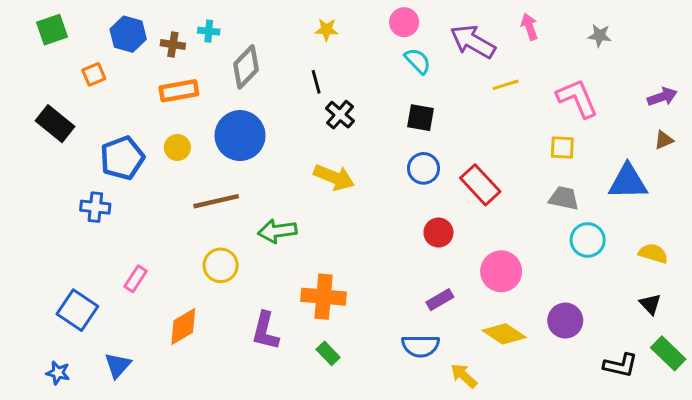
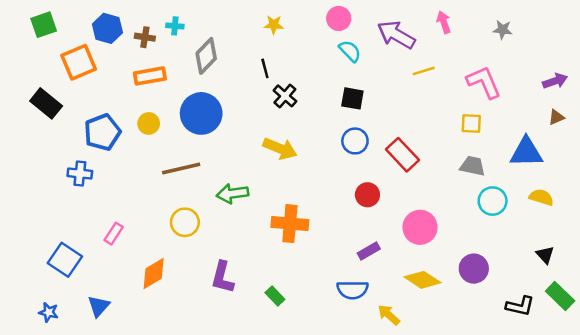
orange square: (94, 74) -> (79, 62), size x1.8
yellow semicircle: (653, 253) -> (541, 197), moved
orange cross: (324, 297) -> (290, 224), moved

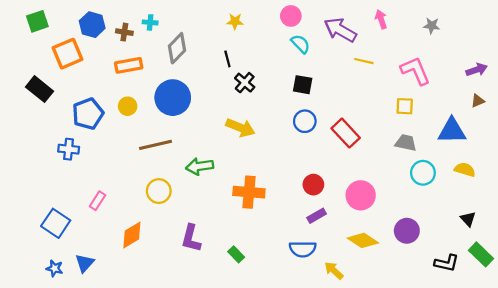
yellow line: (424, 71) -> (364, 61), turned 30
red circle: (367, 195) -> (313, 185), moved
blue star: (49, 312) -> (55, 268), moved

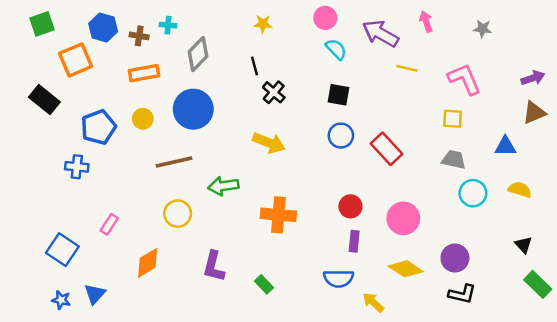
brown triangle: (478, 101) -> (534, 113), size x1.5
blue triangle: (452, 131) -> (505, 146), size x0.7
purple rectangle: (317, 216) -> (354, 241), turned -54
black L-shape: (447, 263) -> (462, 294), moved

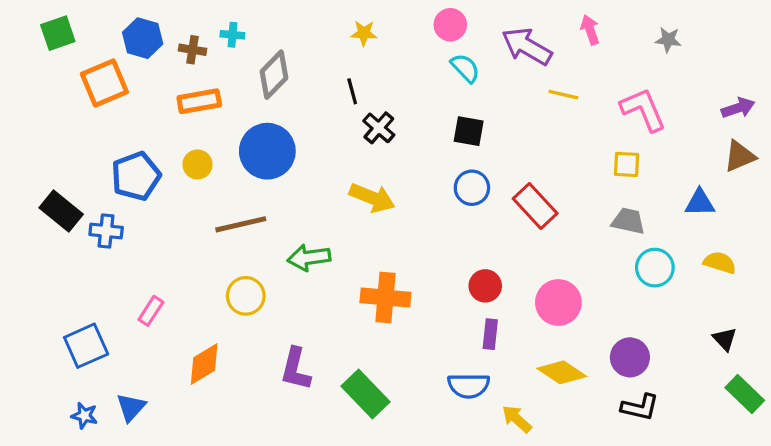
black rectangle: (44, 100) -> (61, 211), moved
blue square: (62, 250) -> (86, 346), turned 32
green rectangle: (264, 284) -> (365, 394), size x1.8

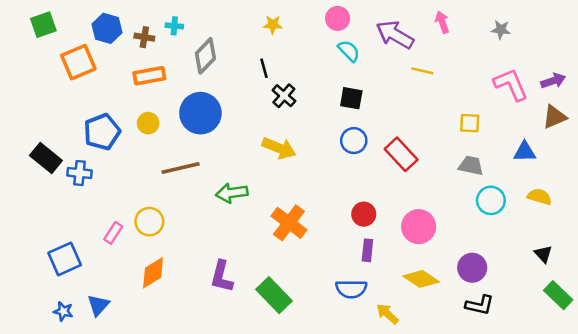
pink L-shape: (643, 110) -> (511, 84), moved
yellow circle: (246, 296) -> (149, 222), moved
orange cross: (385, 298) -> (289, 223), turned 32

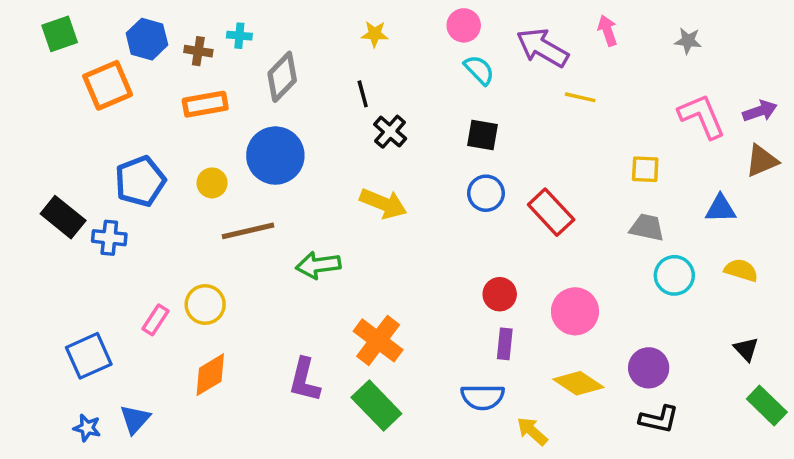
yellow circle: (148, 123) -> (212, 183), moved
orange cross: (289, 223) -> (378, 340), moved

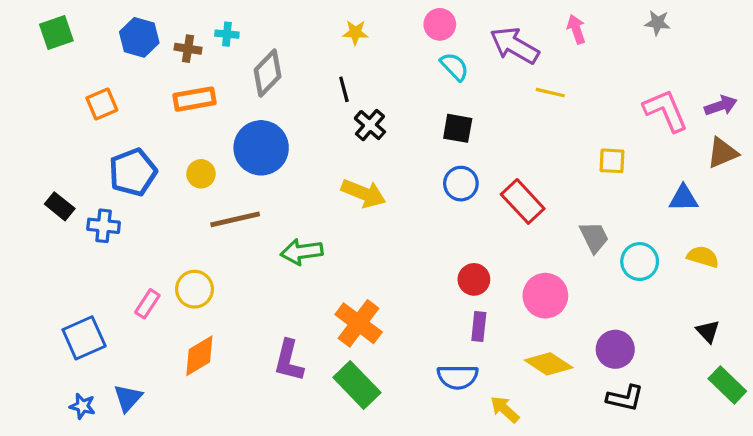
gray star: (688, 41) -> (657, 23), moved
orange square: (108, 85) -> (102, 104), moved, size x0.7
black rectangle: (63, 217) -> (60, 206), size x0.7
gray trapezoid: (647, 227) -> (594, 237), moved, turned 52

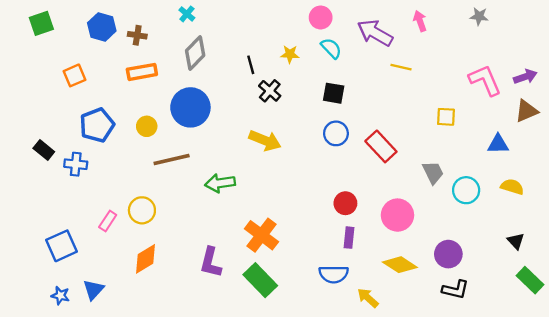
yellow star: (355, 32) -> (290, 54), moved
cyan cross: (227, 34) -> (187, 14), moved, turned 35

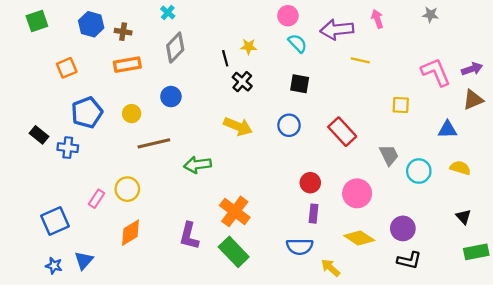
purple arrow: (375, 33) -> (337, 30), turned -36
yellow star: (290, 54) -> (249, 47), moved
blue circle: (190, 107) -> (171, 97), size x0.6
blue circle: (336, 133) -> (289, 125), moved
green rectangle: (530, 280) -> (476, 252), turned -55

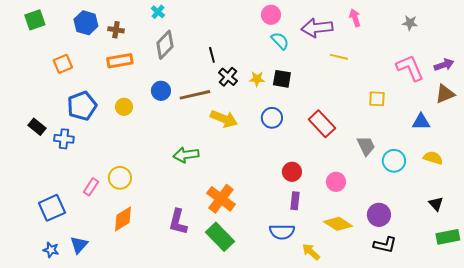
gray star: (430, 15) -> (410, 23), moved
yellow star: (249, 47) -> (257, 79), moved
brown line: (154, 143) -> (195, 95), moved
pink circle: (357, 193) -> (336, 182), size x0.7

